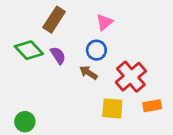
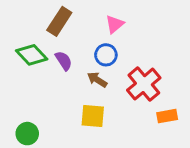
yellow square: (112, 108) -> (93, 116), moved

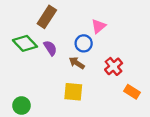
pink triangle: (115, 24) -> (99, 26), moved
red cross: (144, 84) -> (114, 66), size x0.7
orange rectangle: (167, 116) -> (132, 92), turned 42

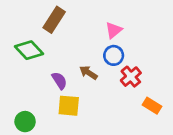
blue circle: (84, 43) -> (114, 55), moved
purple semicircle: (50, 48) -> (59, 81), moved
yellow square: (73, 92) -> (69, 106), moved

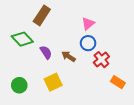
purple semicircle: (59, 81) -> (46, 52), moved
yellow square: (69, 106) -> (53, 82), turned -30
green circle: (25, 122) -> (19, 85), moved

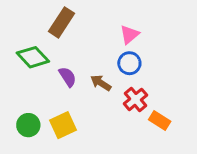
red cross: (101, 60) -> (135, 99), moved
yellow square: (53, 82) -> (63, 125), moved
orange rectangle: (118, 82) -> (160, 121), moved

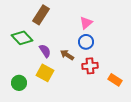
red cross: (135, 99) -> (90, 66), turned 35
orange rectangle: (160, 121) -> (115, 80), moved
yellow square: (63, 125) -> (45, 73), moved, turned -36

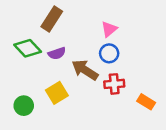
purple semicircle: (45, 51) -> (57, 53), moved, turned 104
brown arrow: (67, 55) -> (85, 70), size x1.5
yellow square: (45, 73) -> (57, 93), turned 30

